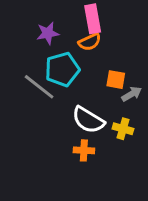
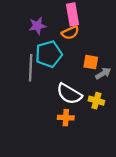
gray line: (39, 87) -> (31, 68), turned 55

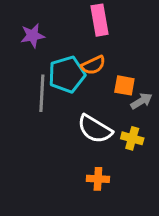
purple star: (37, 26) -> (33, 36), moved
orange semicircle: (70, 33) -> (93, 65), moved
orange cross: (66, 118) -> (98, 179), moved

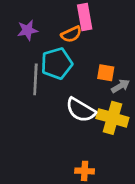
orange semicircle: (93, 65) -> (71, 34), moved
yellow cross: (132, 138) -> (112, 118), size x1.6
orange cross: (98, 179) -> (85, 171), moved

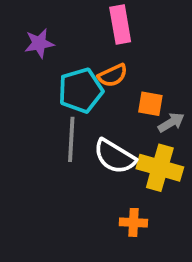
orange semicircle: (71, 34) -> (113, 75), moved
gray line: (35, 79) -> (71, 139), moved
orange cross: (85, 171) -> (133, 222), moved

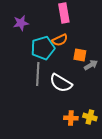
yellow cross: (160, 168) -> (90, 117), moved, size x0.6

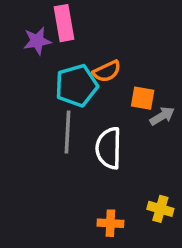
pink rectangle: (64, 13) -> (64, 23), moved
white semicircle: (61, 83) -> (109, 148), turned 60
orange cross: (71, 118) -> (110, 223), moved

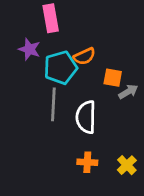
purple star: (37, 41) -> (29, 49), moved, turned 30
yellow cross: (160, 209) -> (127, 165), turned 30
orange cross: (110, 223) -> (87, 162), moved

